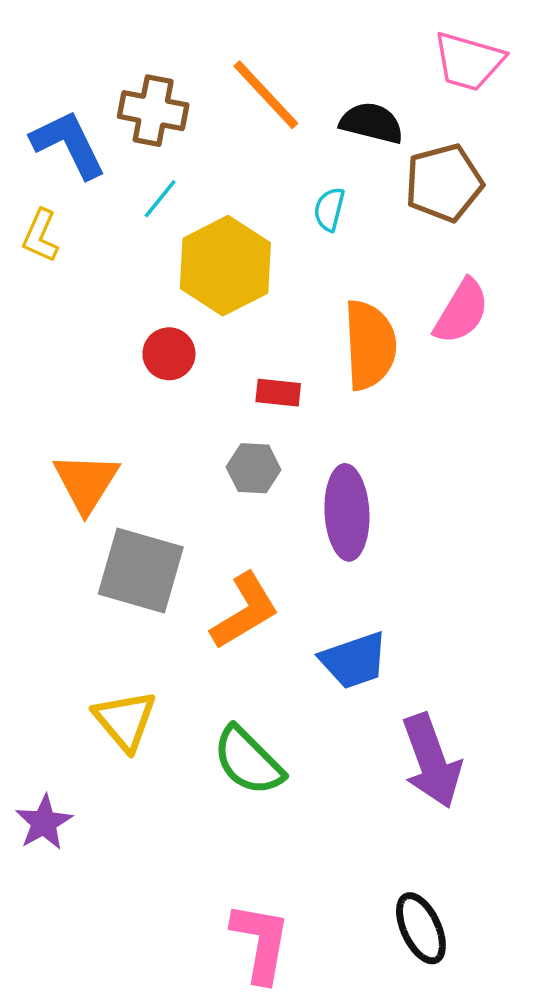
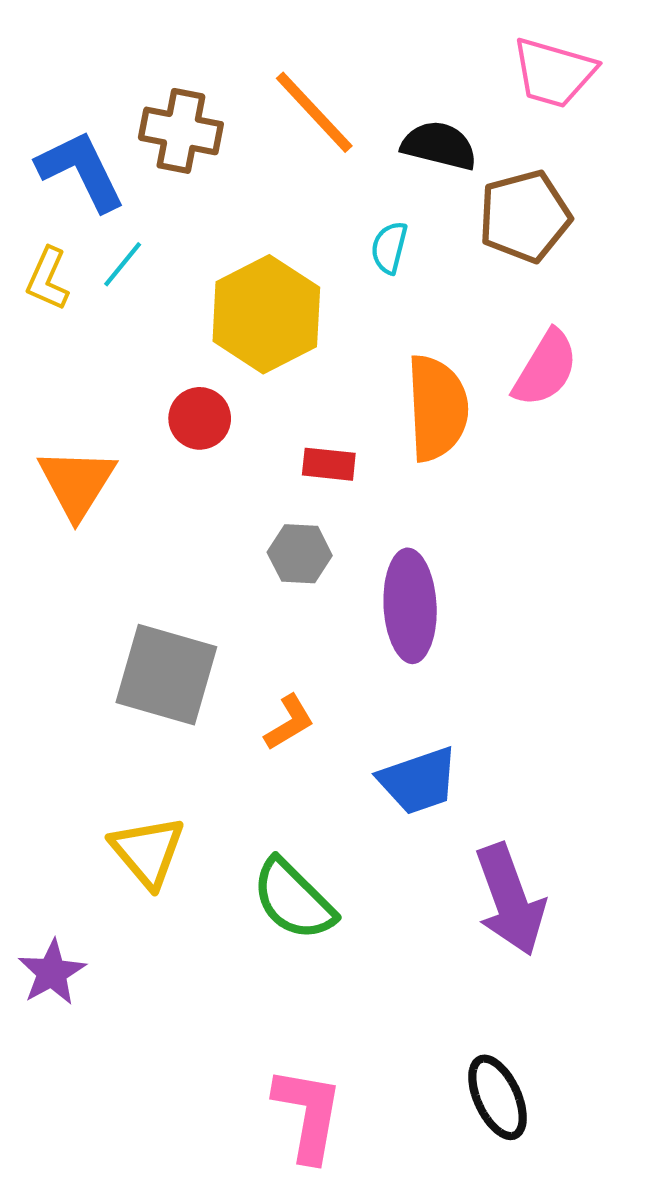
cyan line: (160, 199) -> (123, 264), moved
orange triangle: (86, 482) -> (77, 483), moved
orange L-shape: (245, 611) -> (289, 722), size x0.6

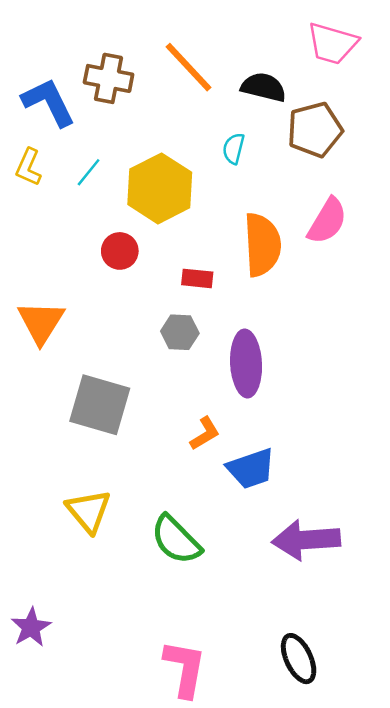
cyan line: (123, 264) -> (89, 172), moved
orange triangle: (77, 483) -> (41, 322), moved
orange L-shape: (289, 722) -> (205, 434), moved
purple arrow: (510, 900) -> (306, 540), turned 106
purple star: (52, 972) -> (31, 627), moved

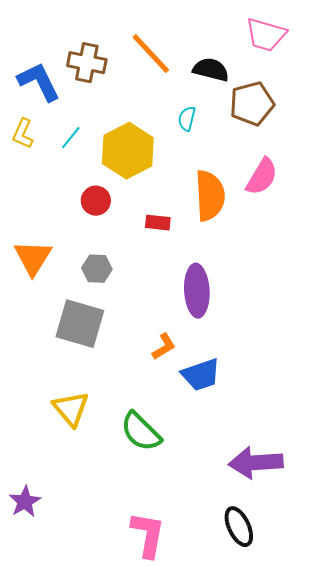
gray hexagon: (180, 332) -> (97, 269), moved
purple arrow: (306, 540) -> (256, 463), moved

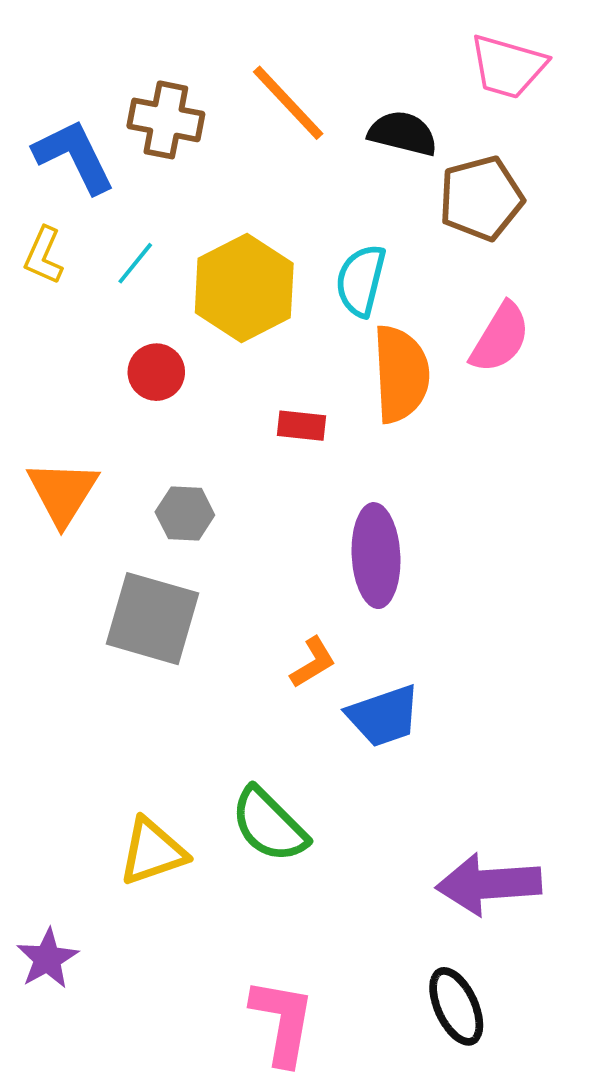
cyan semicircle: (187, 119) -> (361, 280), moved, size x1.5
red circle: (96, 201) -> (156, 372), moved
yellow triangle: (71, 409) -> (152, 852), moved, turned 51

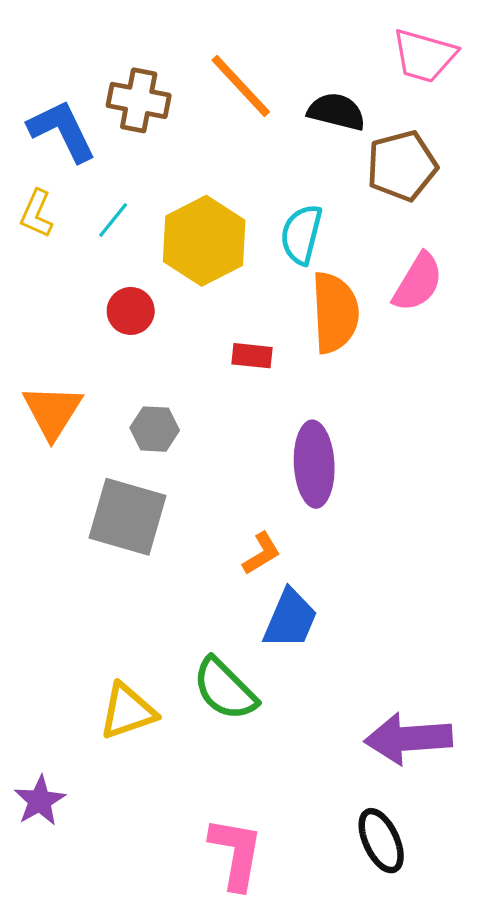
blue trapezoid: (384, 716) -> (290, 619), moved, turned -48

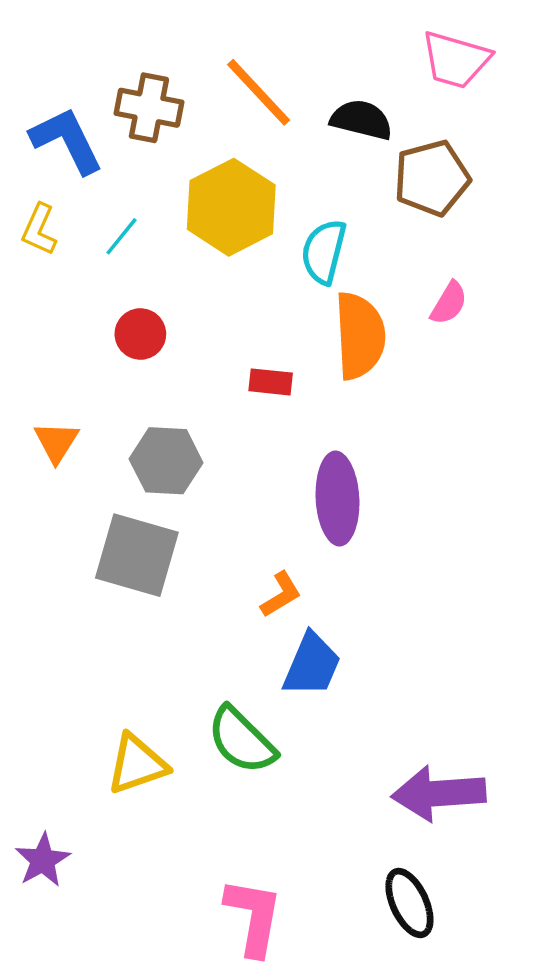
yellow hexagon: (204, 241) -> (231, 207), moved
pink semicircle: (418, 282) -> (449, 303), size x0.7
orange triangle: (53, 411) -> (56, 442), size x0.7
gray hexagon: (155, 429) -> (166, 461), size x1.4

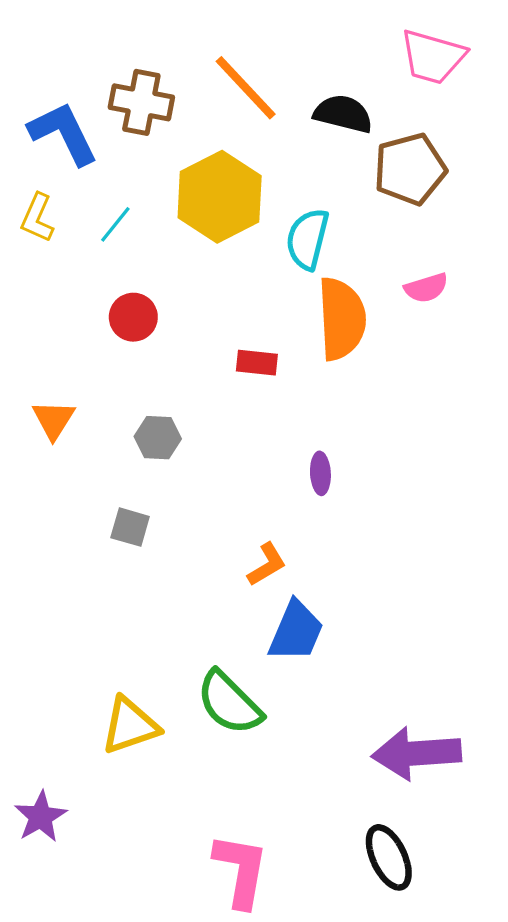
pink semicircle: (449, 303) -> (426, 288), turned 42
gray hexagon: (166, 461) -> (158, 438), size x0.7
purple ellipse: (337, 499) -> (320, 473), size x0.5
gray square: (137, 555) -> (130, 527), size x0.5

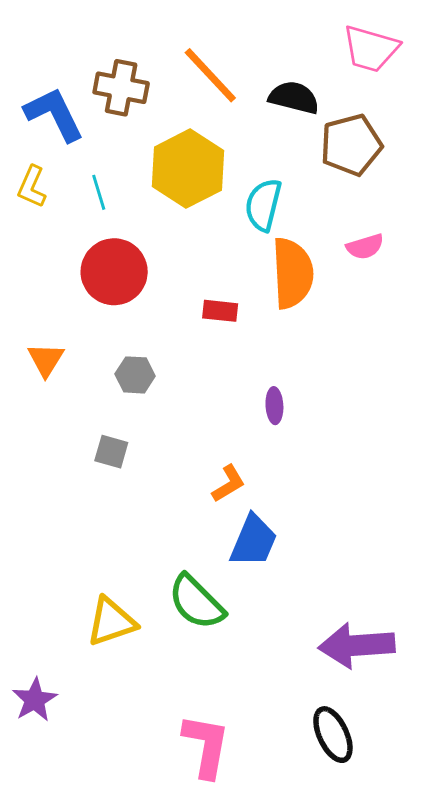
cyan line: (115, 224) -> (99, 192), turned -56
red circle: (133, 317) -> (114, 272), size x1.6

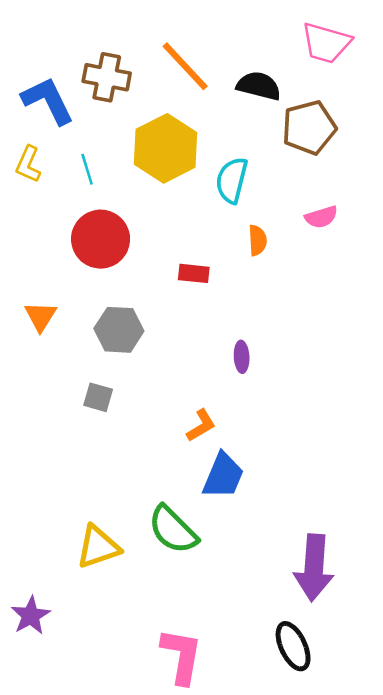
orange semicircle: (293, 273) -> (258, 240), size x0.5
gray hexagon: (135, 375) -> (119, 330), size x1.4
purple arrow: (357, 645) -> (314, 568), turned -82

